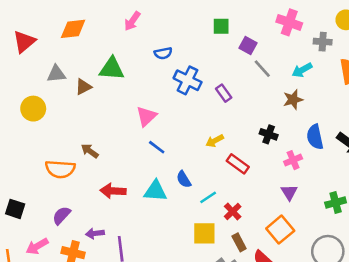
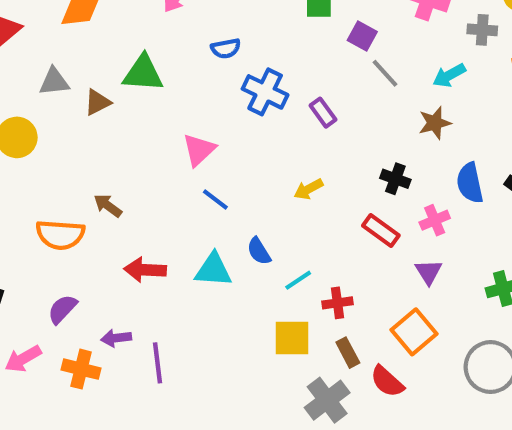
red rectangle: (238, 164) -> (381, 230), moved
red cross: (233, 212) -> (337, 303), turned 36

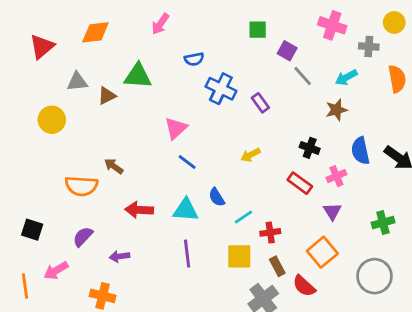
purple line: (157, 363) -> (187, 254), moved
orange cross: (81, 369) -> (103, 296), moved

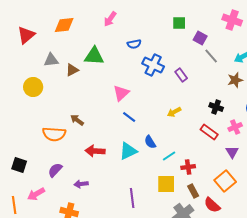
cyan triangle: (186, 210) -> (128, 151), turned -30
purple line: (187, 254) -> (132, 198), moved

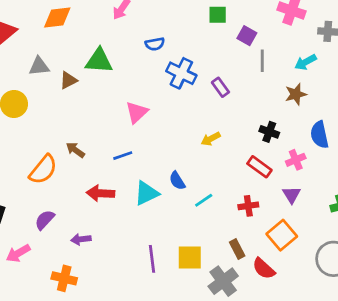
gray line: (211, 56) -> (262, 61), turned 42
blue line: (129, 117) -> (123, 156), moved, turned -56
orange semicircle: (54, 134) -> (43, 170), turned -55
red cross: (188, 167) -> (248, 206), moved
yellow square: (166, 184) -> (190, 257), moved

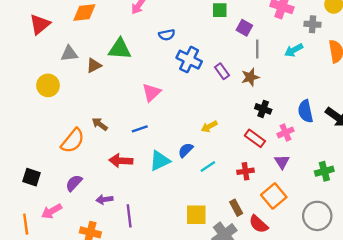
brown star: (296, 94) -> (250, 77), moved
yellow arrow: (211, 139) -> (209, 127), moved
blue semicircle: (177, 181) -> (186, 150), turned 77
purple line: (152, 259) -> (129, 216), moved

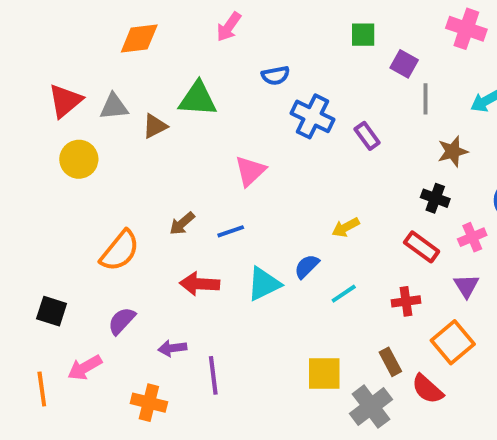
red triangle: (40, 24) -> (65, 101), moved
brown star: (250, 77) -> (453, 151), moved
brown arrow: (100, 124) -> (182, 224), moved, turned -77

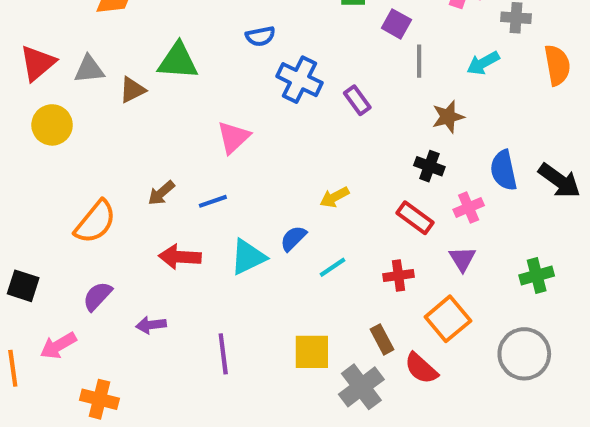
purple line: (213, 375) -> (223, 354), moved
orange cross: (149, 403) -> (99, 399), moved

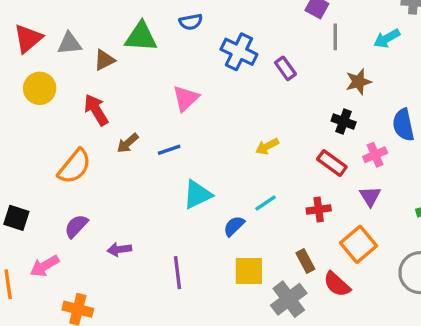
blue semicircle: (260, 36) -> (191, 22), moved
blue semicircle: (293, 238) -> (234, 226), moved
red arrow: (180, 257) -> (96, 110), moved, turned 56

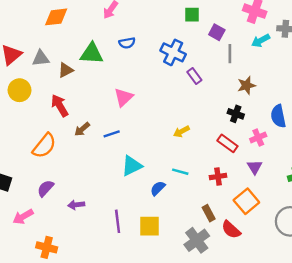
cyan arrow: (387, 38) -> (261, 41), moved
blue cross: (239, 52) -> (173, 52), moved
cyan line: (265, 203) -> (180, 172), turned 49
yellow square: (249, 271) -> (149, 226), moved

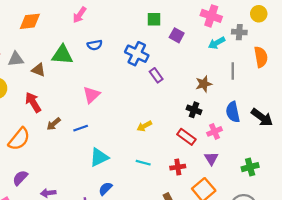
gray line: (230, 54) -> (233, 71), moved
brown triangle: (66, 70) -> (39, 70), turned 48
blue semicircle: (158, 188) -> (105, 189), moved

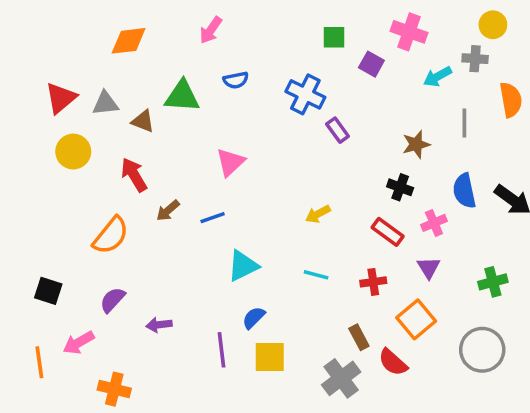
yellow circle: (259, 14) -> (493, 25), moved
pink cross: (211, 16) -> (409, 32), moved

